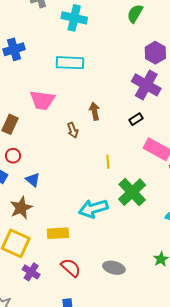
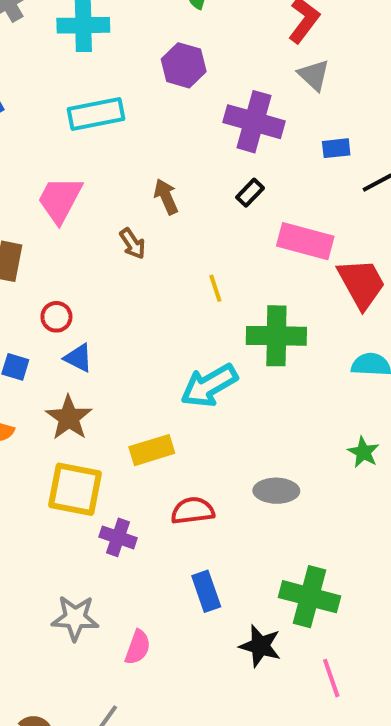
purple hexagon: (155, 53) -> (184, 65), moved
pink trapezoid: (42, 100) -> (60, 200), turned 124
red circle: (13, 156) -> (56, 317), moved
green cross: (132, 192) -> (276, 336), turned -32
red semicircle: (71, 268) -> (193, 511), turned -35

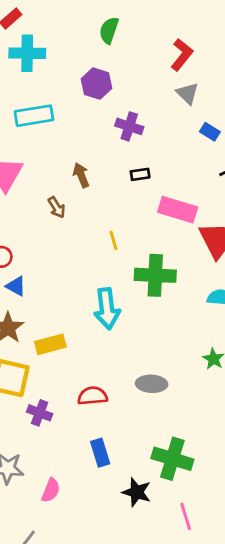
purple cross: (254, 122) -> (129, 126), moved, size x0.7
blue rectangle: (336, 148) -> (210, 132), moved, turned 36
black rectangle: (250, 193) -> (140, 174), turned 36
cyan arrow: (209, 386) -> (107, 309), turned -69
yellow rectangle: (152, 450) -> (50, 344), moved

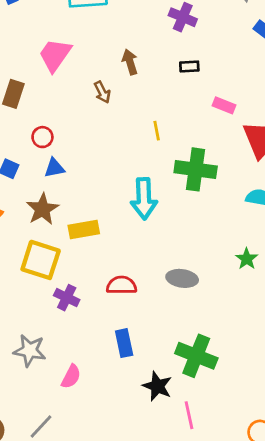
pink rectangle: (178, 210) -> (224, 105), size x0.6
blue triangle: (16, 286) -> (54, 168), turned -45
pink line: (186, 516) -> (189, 415), moved

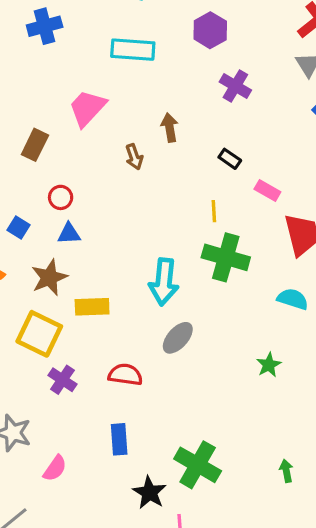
black rectangle: (189, 66) -> (230, 159), moved, turned 30
yellow line: (157, 131) -> (214, 211), moved
gray ellipse: (182, 278) -> (178, 338), moved, turned -64

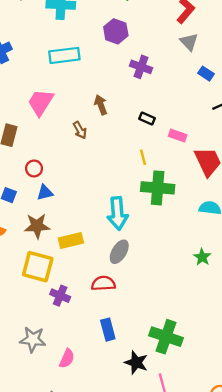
brown star: (49, 278) -> (37, 226), turned 30
gray ellipse: (178, 338) -> (119, 252), moved

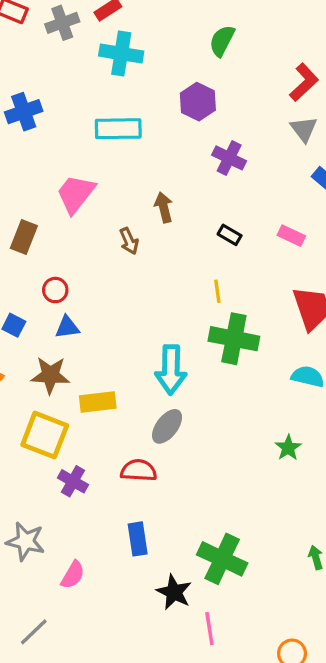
pink rectangle: (178, 136) -> (291, 236), moved

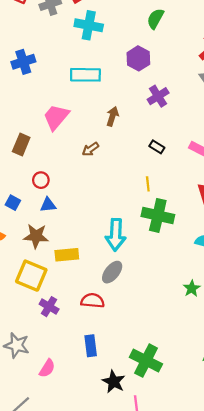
purple cross: (229, 158) -> (158, 96), turned 30
brown arrow: (164, 207) -> (112, 116), moved, turned 30
brown arrow: (129, 241) -> (90, 149), turned 77

